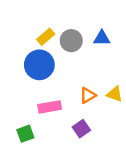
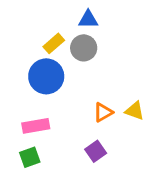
blue triangle: (102, 38) -> (88, 19), moved
pink rectangle: (50, 107) -> (36, 126), moved

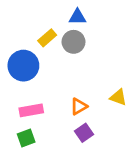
blue circle: (46, 76) -> (23, 66), moved
orange triangle: (103, 112) -> (79, 106), moved

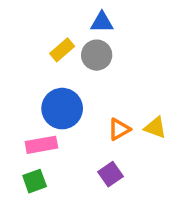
blue circle: (23, 66) -> (62, 109), moved
orange triangle: (79, 106) -> (119, 129), moved

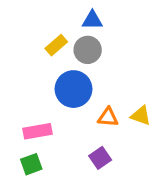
blue circle: (62, 109) -> (74, 89), moved
orange triangle: (119, 129) -> (108, 117), turned 35

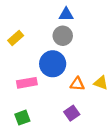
yellow rectangle: (56, 45) -> (16, 38), moved
pink rectangle: (38, 131) -> (27, 83), moved

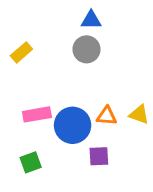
blue circle: (53, 64) -> (73, 125), moved
purple square: (72, 113) -> (99, 156), turned 32

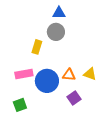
yellow rectangle: (21, 52) -> (37, 47), moved, turned -32
purple square: (99, 156) -> (74, 98), moved, turned -32

